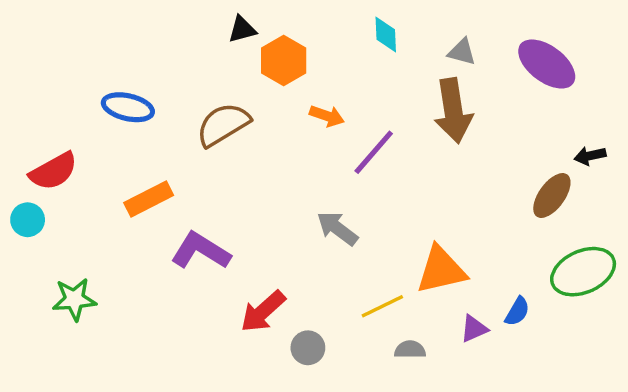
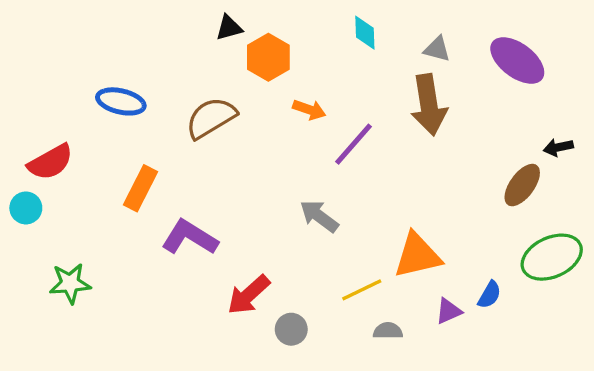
orange rectangle: (149, 199) -> (141, 188), turned -36

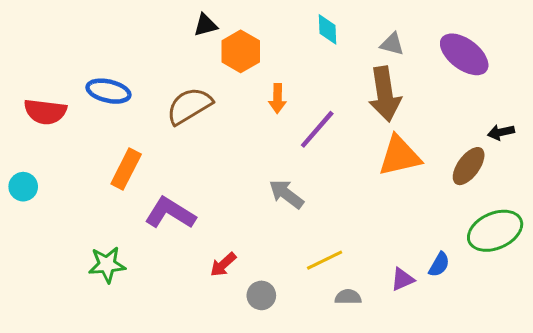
orange arrow: (309, 110) -> (277, 98), turned 72
red semicircle: (50, 162) -> (45, 112), moved, turned 36
orange triangle: (417, 255) -> (400, 156), moved
green star: (70, 283) -> (107, 265), moved
red arrow: (249, 295) -> (223, 265), size x0.7

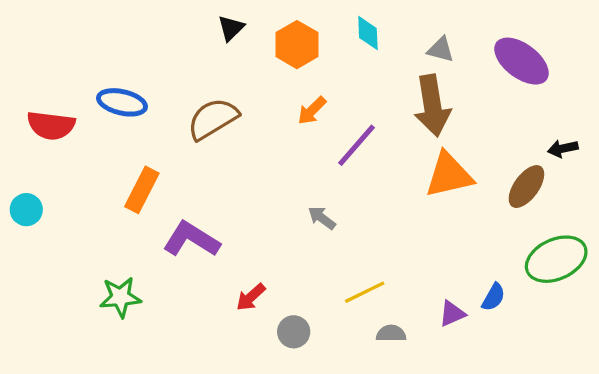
black triangle: (205, 25) -> (231, 28), turned -30
orange hexagon: (241, 51) -> (297, 45), moved
orange arrow: (277, 98) -> (312, 111), turned 44
gray arrow: (286, 194) -> (322, 218), size x0.7

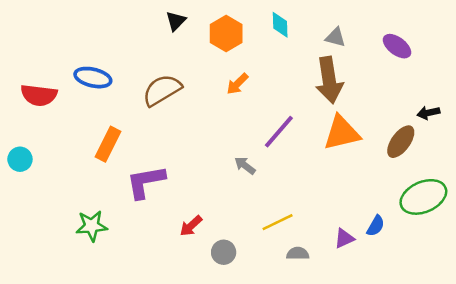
purple ellipse: (521, 61) -> (397, 46), size x0.7
purple line: (356, 145) -> (279, 132), moved
purple L-shape: (191, 239) -> (146, 182), turned -42

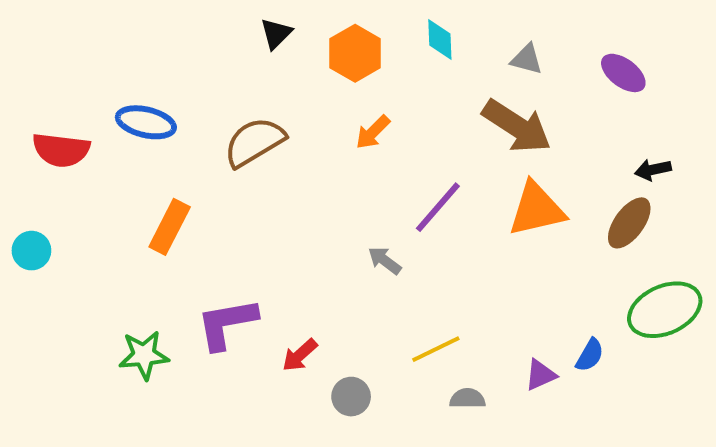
brown arrow: (329, 80) -> (517, 126), turned -48
black arrow: (428, 113) -> (653, 170), moved
purple L-shape: (146, 182) -> (227, 324), moved

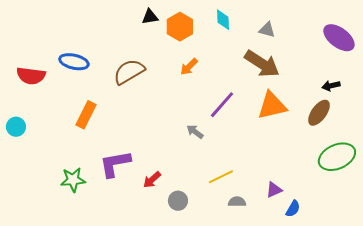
black triangle: (276, 34) -> (150, 17), moved, turned 36
purple ellipse: (623, 73) -> (339, 38), moved, size x1.4
blue semicircle: (590, 355) -> (293, 209), moved

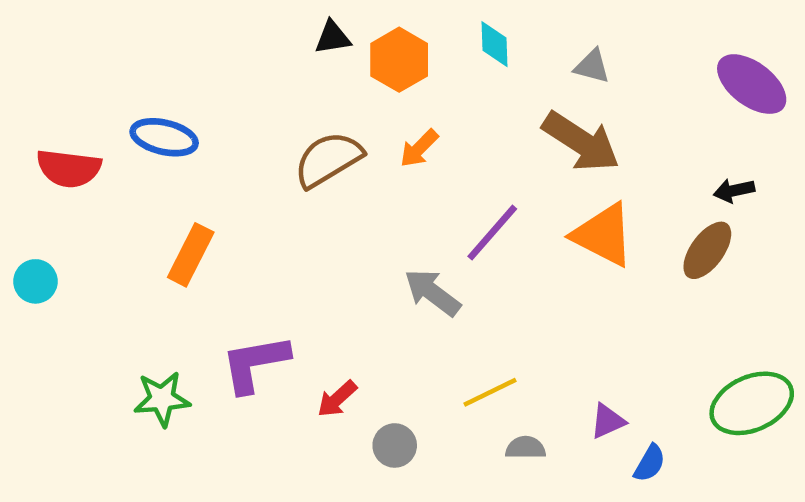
brown semicircle: (129, 72) -> (328, 159), moved
orange triangle: (272, 106) -> (603, 235), turned 40
gray arrow: (195, 132) -> (432, 292), size x1.5
green ellipse: (337, 157) -> (752, 403), moved

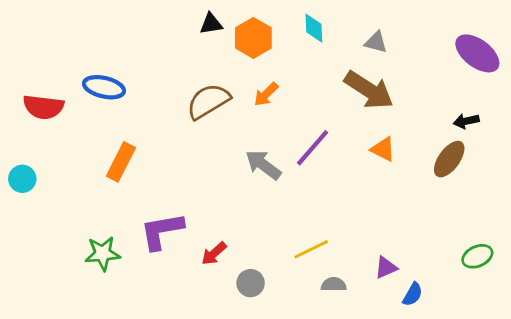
orange triangle: (603, 235) -> (383, 149), size x0.6
gray arrow: (432, 292) -> (263, 165), moved
green ellipse: (752, 403) -> (477, 256), size x0.6

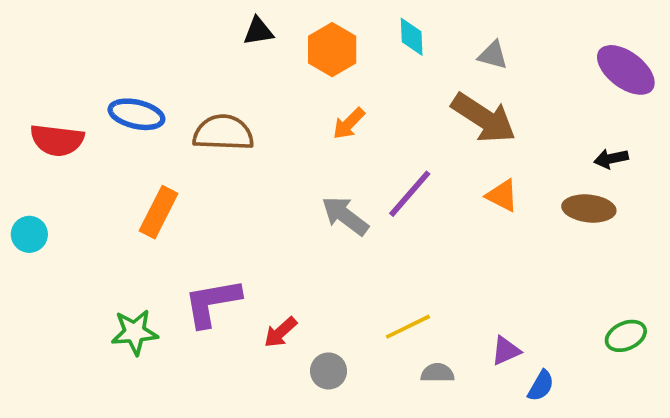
black triangle: (211, 24) -> (258, 31), moved
brown semicircle: (208, 101) -> (223, 133), moved, turned 33
brown ellipse: (449, 159) -> (589, 208), turned 60

